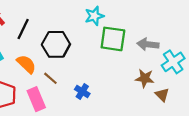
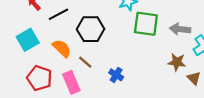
black line: (23, 29) -> (59, 14), turned 36

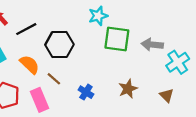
brown star: (177, 62) -> (128, 89), moved, turned -30

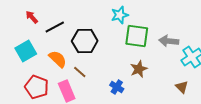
brown star: (128, 89) -> (139, 69), moved
blue cross: (86, 92) -> (117, 87), moved

